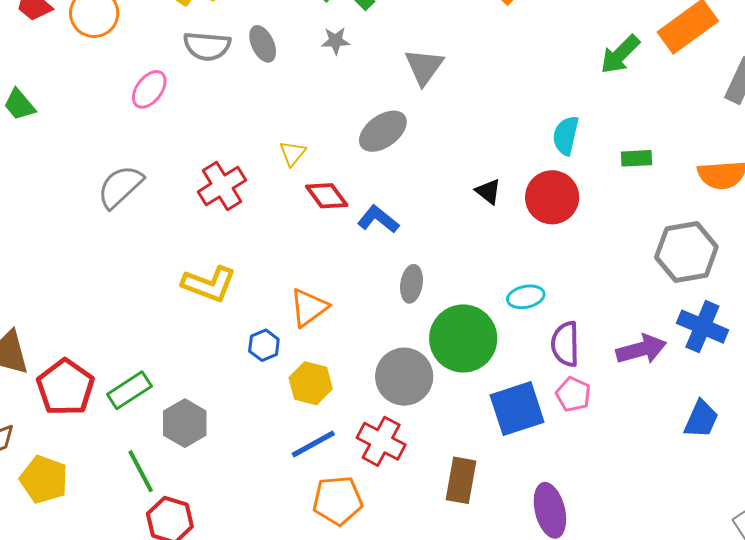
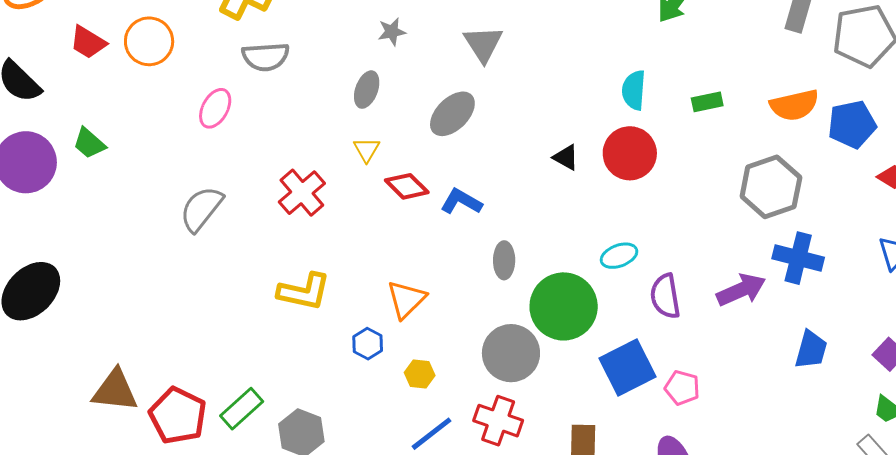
gray ellipse: (263, 44) -> (367, 90), moved, turned 54
yellow hexagon: (311, 383) -> (420, 374), size x0.7
pink pentagon: (573, 394) -> (682, 388), moved

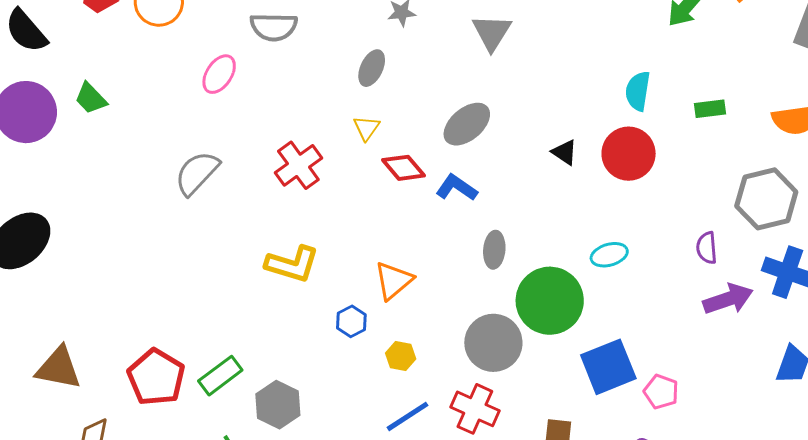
gray ellipse: (452, 114) -> (467, 124), moved
purple semicircle: (665, 296) -> (707, 248), moved, size x0.7
brown triangle: (115, 391) -> (59, 368), moved

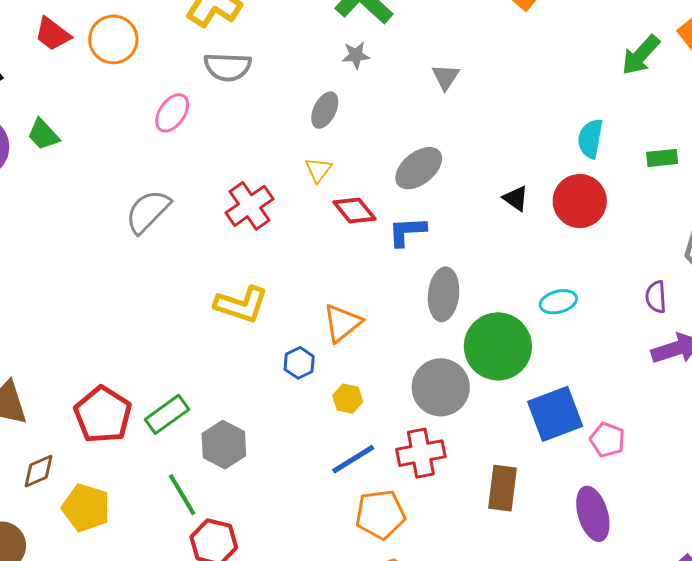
gray triangle: (492, 32) -> (445, 77), size x0.7
blue L-shape: (457, 188) -> (407, 231), turned -39
gray ellipse: (494, 250) -> (444, 294), size x1.4
red cross: (475, 409) -> (421, 453), turned -36

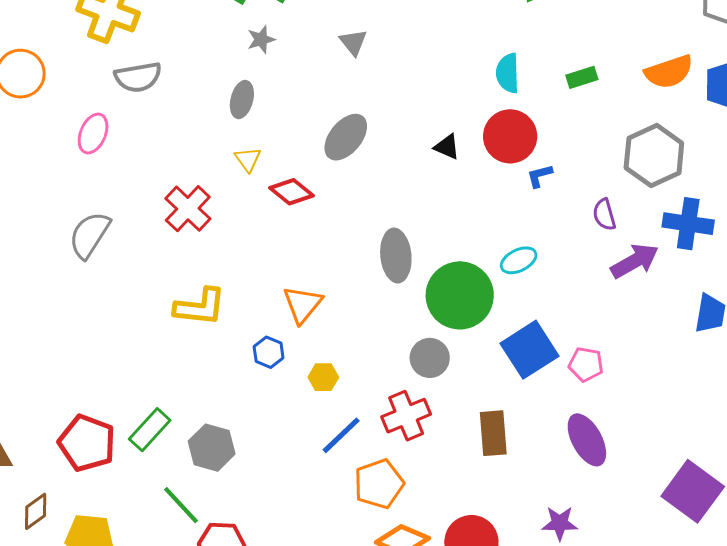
blue L-shape: (407, 231) -> (540, 176), moved, size x0.7
cyan ellipse: (558, 302) -> (519, 260), moved
gray circle: (441, 387) -> (430, 358), moved, size x0.7

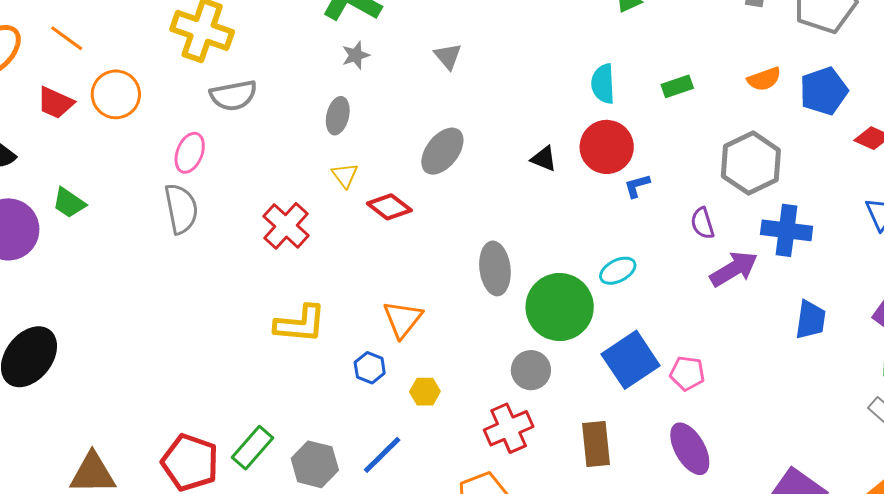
orange semicircle: (669, 72) -> (764, 79), size x0.7
gray semicircle: (89, 235) -> (181, 209), moved, turned 138
blue line: (341, 435) -> (382, 455), moved

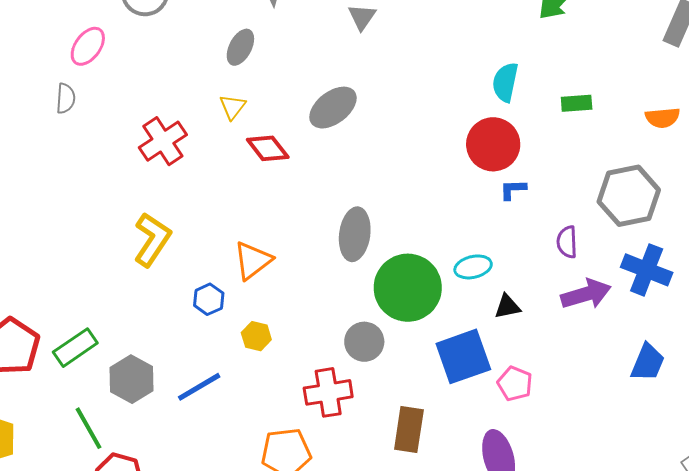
black triangle: (544, 159) -> (507, 306), moved, turned -48
gray semicircle: (181, 209) -> (66, 98), size x0.6
yellow L-shape: (300, 324) -> (152, 240), turned -76

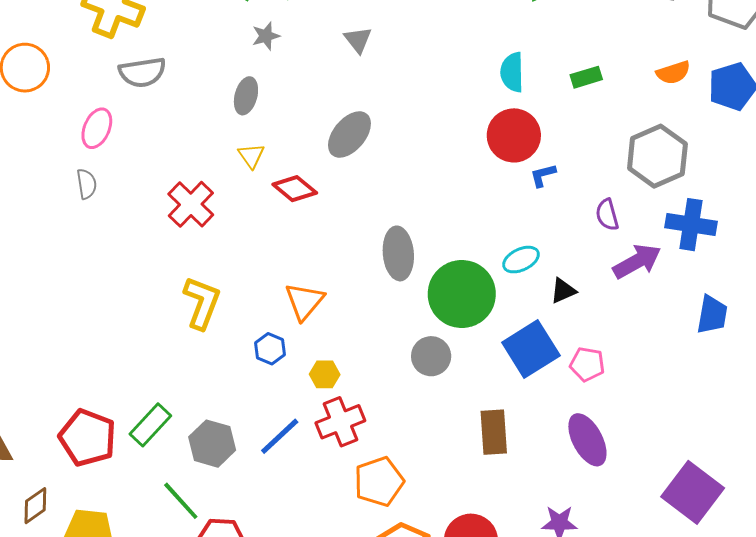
red cross: (328, 392) -> (340, 422), moved

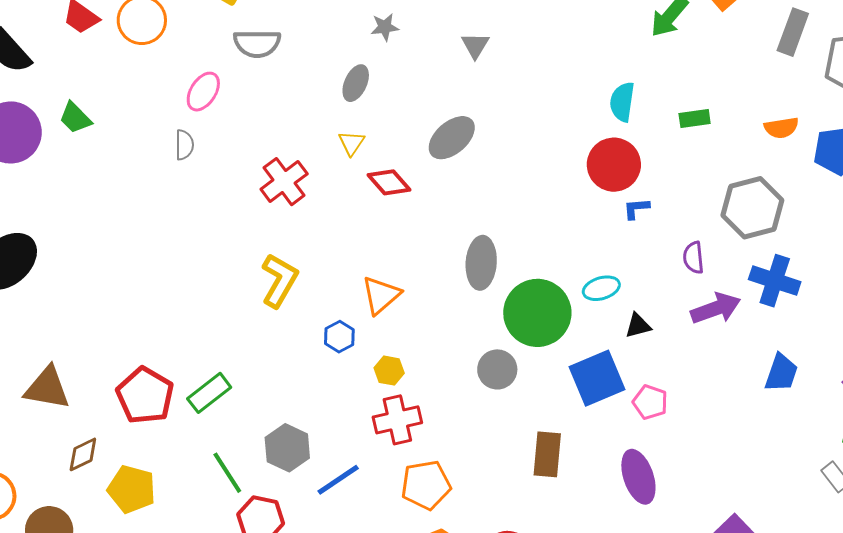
blue line: (280, 436) -> (338, 480), moved
gray hexagon: (212, 444) -> (287, 448), moved

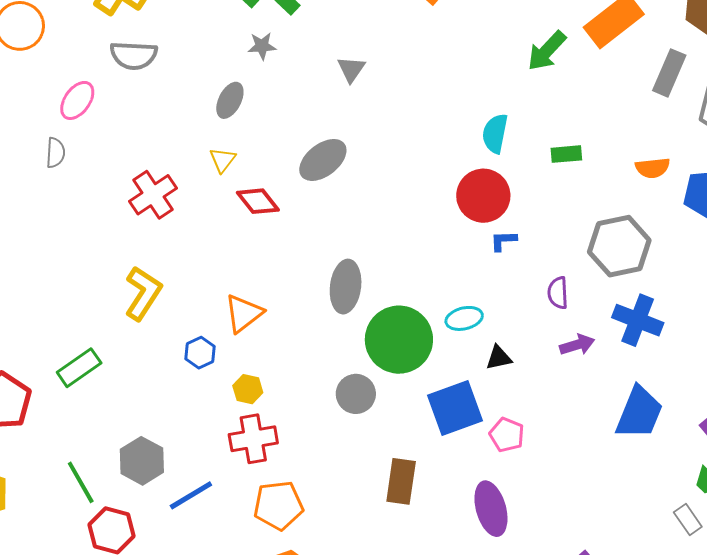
purple arrow: (716, 308) -> (577, 345), size x0.7
blue trapezoid: (781, 373) -> (639, 413), size x1.4
green rectangle: (209, 393) -> (79, 368), moved

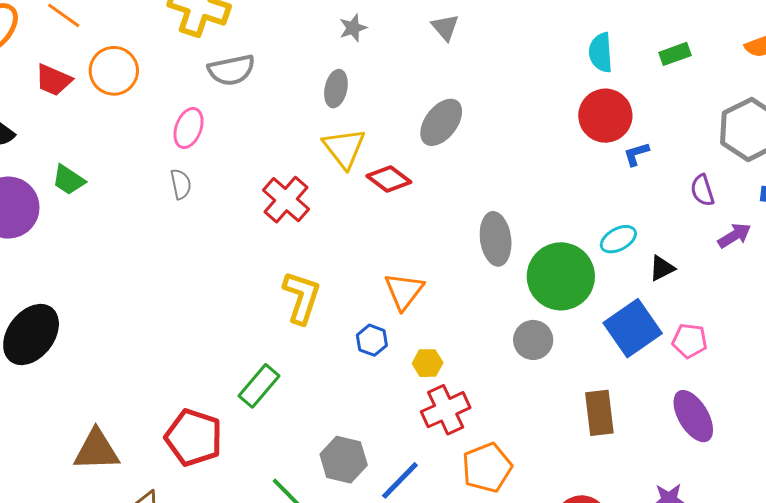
yellow triangle: (222, 160) -> (344, 148), size x1.6

